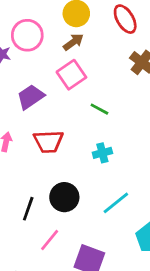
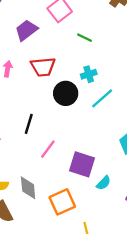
black circle: (64, 197) -> (66, 93), moved
cyan line: (116, 203) -> (102, 98), moved

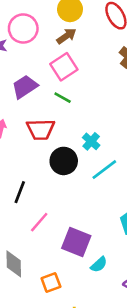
green line: (85, 38) -> (63, 98), moved
cyan cross: (89, 74) -> (91, 141), turned -35
orange square: (62, 202) -> (51, 282), size x0.7

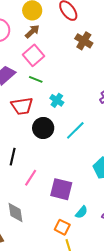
cyan cross: (91, 141) -> (57, 100), moved
cyan semicircle: (99, 265) -> (81, 212), moved
orange square: (51, 282) -> (62, 227), moved, turned -35

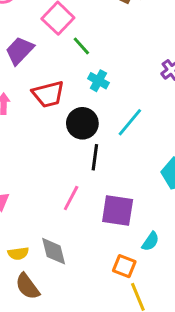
green line: (36, 79) -> (81, 46), moved, turned 32
black line: (13, 157) -> (95, 157), moved

